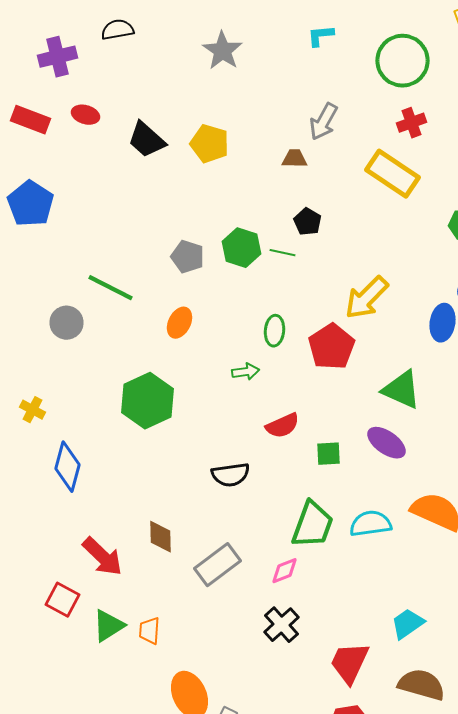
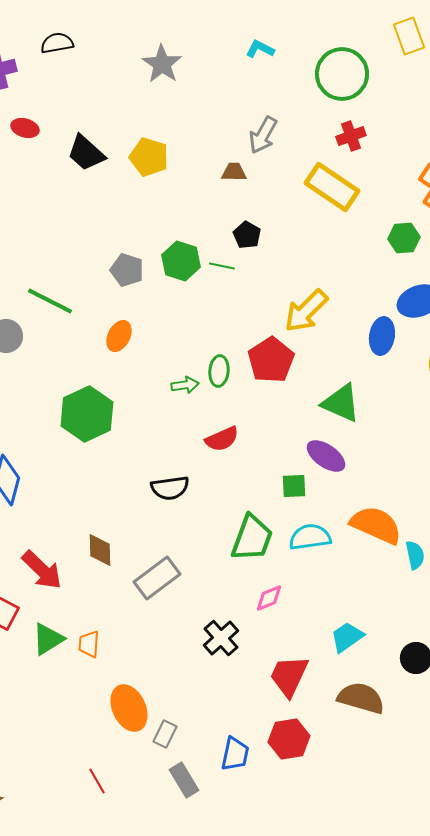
cyan L-shape: (320, 36) -> (260, 49), turned 32
green ellipse: (274, 331) -> (219, 371), moved
green square: (328, 454) -> (294, 486), moved
pink diamond: (284, 571) -> (269, 598), moved

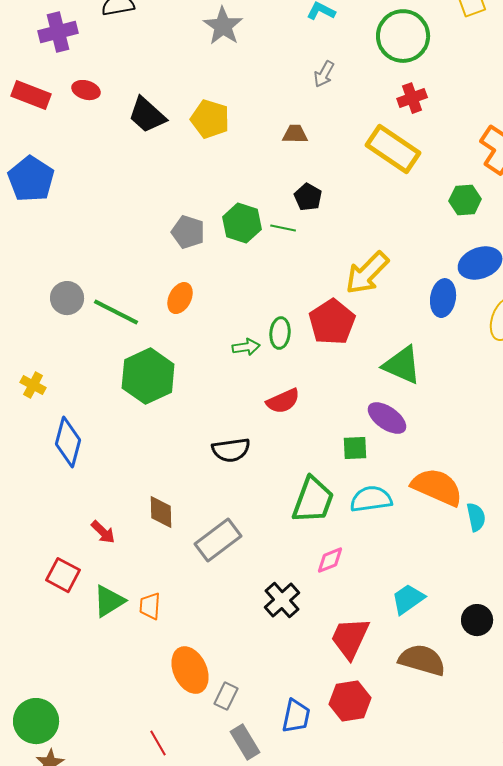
gray arrow: (263, 135) -> (324, 74), moved, size x0.7
green line: (50, 301) -> (116, 312), moved
red arrow: (42, 570) -> (103, 532), size x0.6

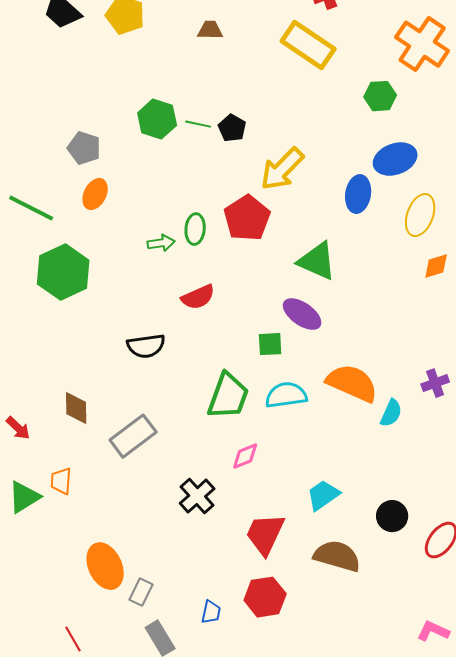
black pentagon: (308, 197) -> (232, 128), moved
gray pentagon: (188, 232) -> (84, 148), moved
cyan semicircle: (476, 517) -> (391, 413), turned 36
orange trapezoid: (150, 606) -> (61, 481), moved
blue trapezoid: (296, 716) -> (211, 612), size x0.7

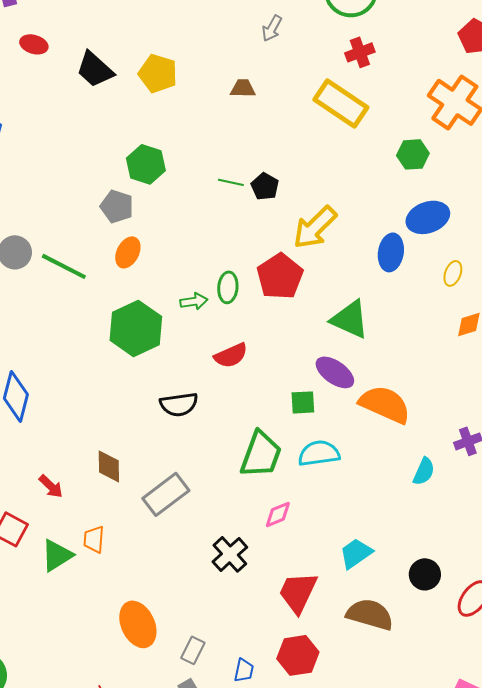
green hexagon: (157, 119) -> (146, 164), moved
yellow ellipse: (420, 215) -> (453, 273), size x0.6
green hexagon: (63, 272) -> (136, 328), moved
orange semicircle: (352, 383) -> (385, 404), moved
gray rectangle: (141, 592) -> (193, 650), moved

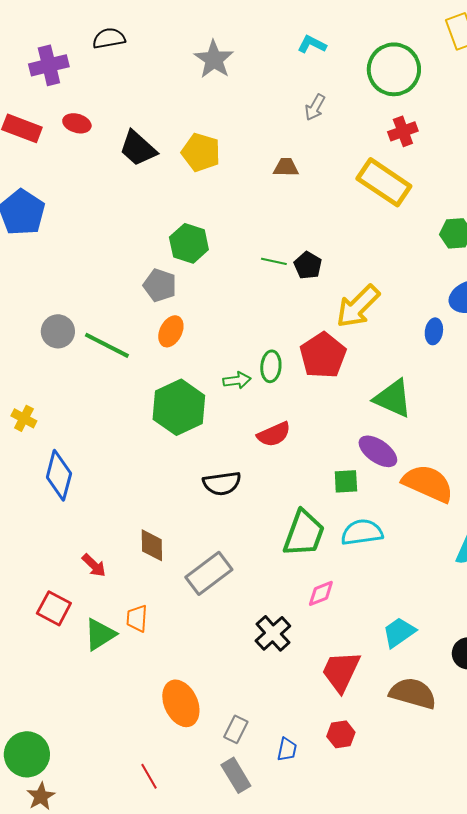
blue ellipse: (391, 252) -> (434, 331), size x0.7
red hexagon: (298, 655) -> (341, 734), size x0.7

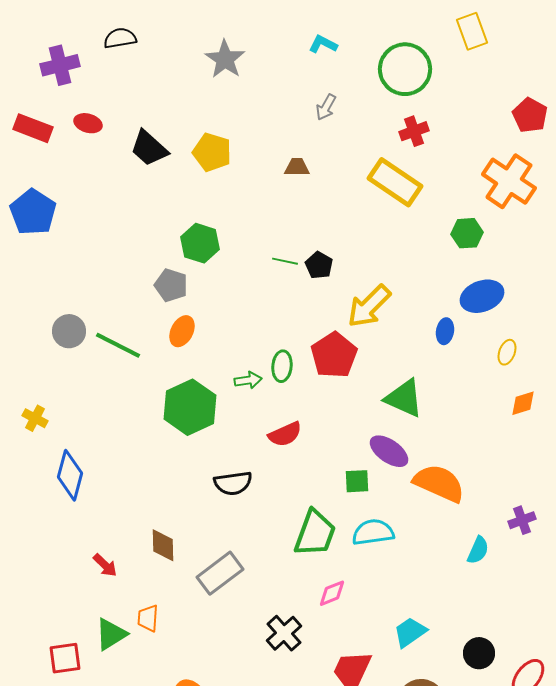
red square: (54, 608) -> (65, 658), moved, turned -36

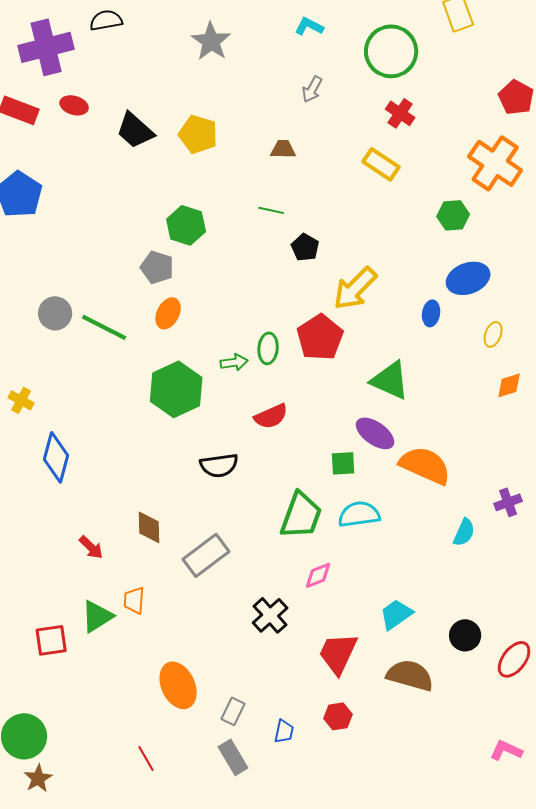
purple cross: (60, 65) -> (46, 47), size x1.4
red cross: (414, 131) -> (400, 113), turned -36
yellow rectangle: (395, 182) -> (381, 164), size x0.7
green line: (285, 261) -> (271, 210), moved

